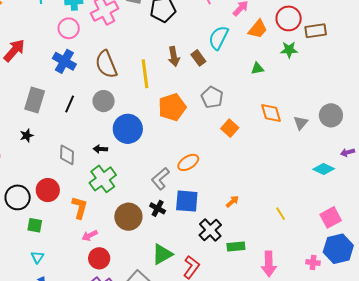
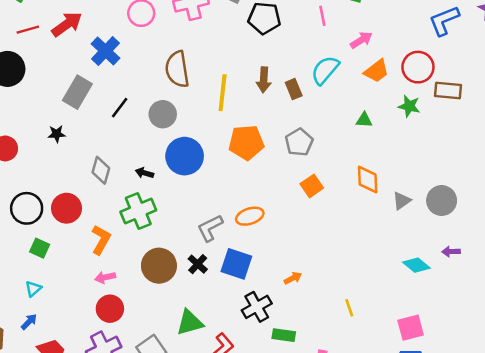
blue cross: (64, 61) -> (106, 51), moved

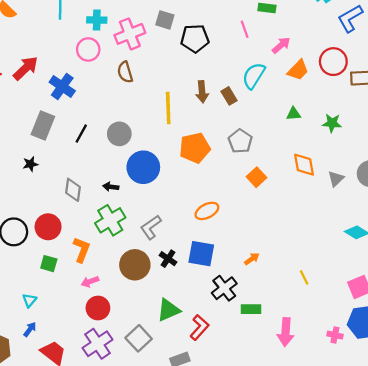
brown semicircle: (177, 69) -> (125, 72), moved, size x0.7
green star: (409, 106) -> (332, 123), moved
gray L-shape: (210, 228) -> (151, 227), moved
green square: (40, 248) -> (49, 264), moved

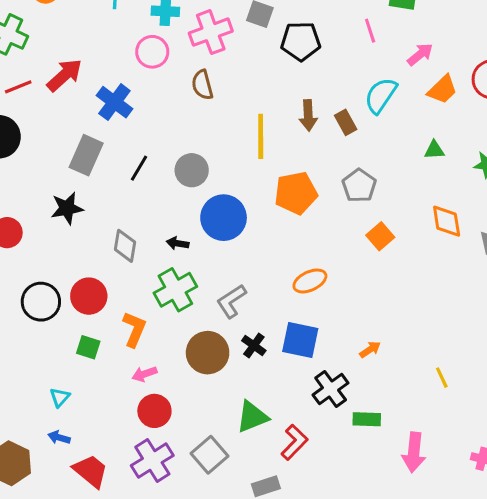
black star: (30, 164) -> (67, 208), size x1.5
blue arrow: (30, 329) -> (59, 438), turned -112

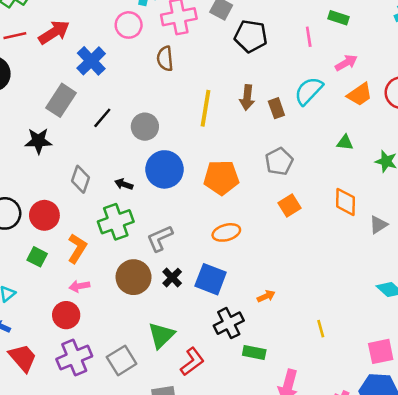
orange pentagon: (296, 193) -> (221, 178), moved
red circle: (154, 411) -> (66, 315), moved
green triangle: (252, 417) -> (161, 335), turned -32

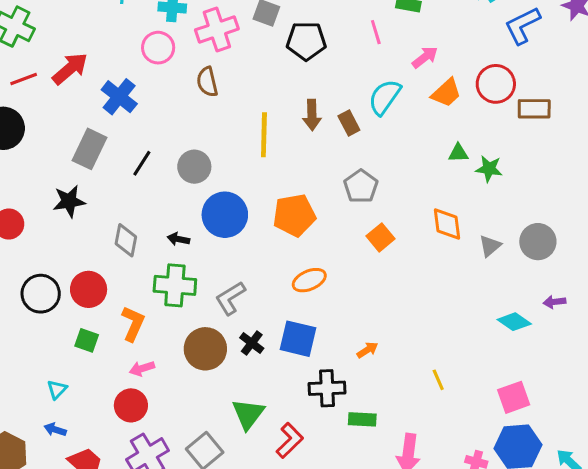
green triangle: (345, 143) -> (458, 153), moved
green cross: (116, 222) -> (175, 285), turned 32
black cross: (229, 323) -> (327, 388), turned 32

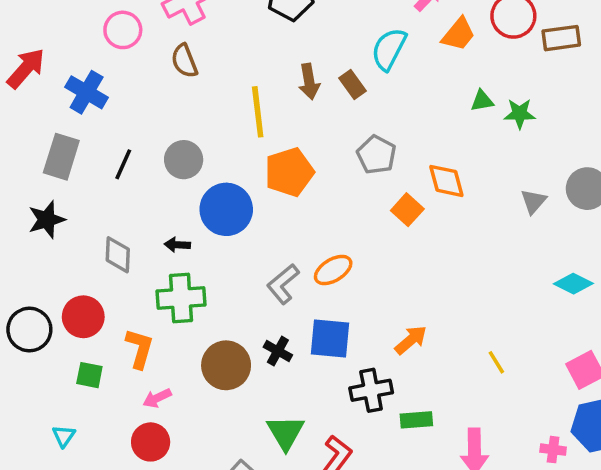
orange pentagon: (294, 215) -> (289, 172), moved
orange diamond: (447, 224) -> (446, 181), moved
gray L-shape: (230, 298) -> (283, 284), moved
orange arrow: (367, 350) -> (411, 340), size x1.4

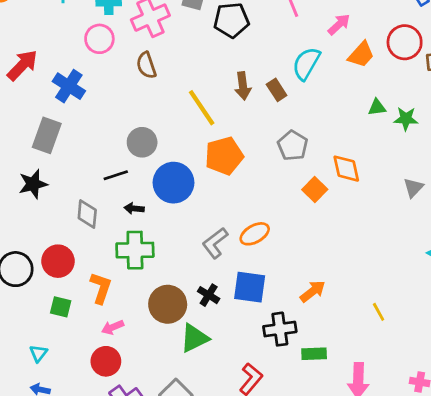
yellow line: (258, 112) -> (202, 108), turned -30
black line: (123, 164) -> (116, 175), moved, turned 45
green triangle: (285, 432) -> (194, 338), moved, turned 32

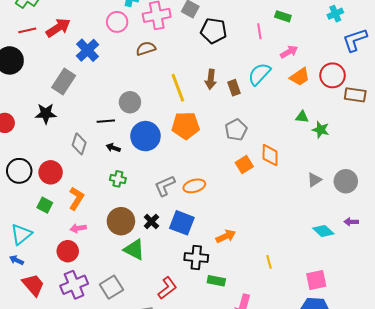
brown semicircle: (146, 65) -> (146, 48), turned 78
green cross: (135, 250) -> (118, 179), moved, size x0.6
green triangle: (194, 338) -> (134, 250), turned 40
cyan triangle: (38, 353) -> (21, 234), size x1.6

